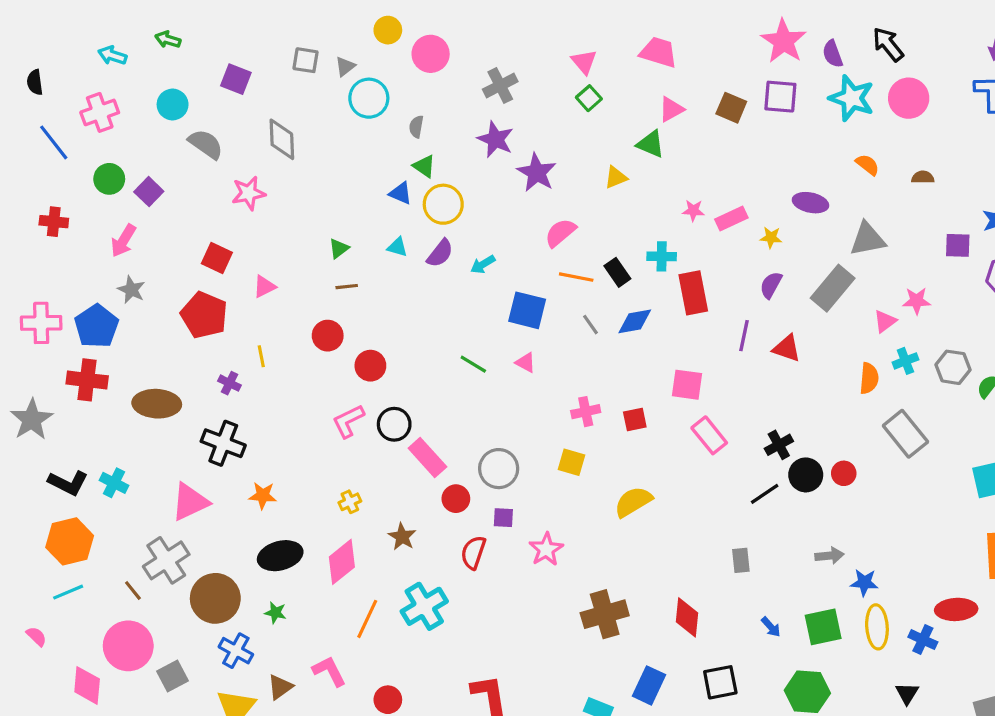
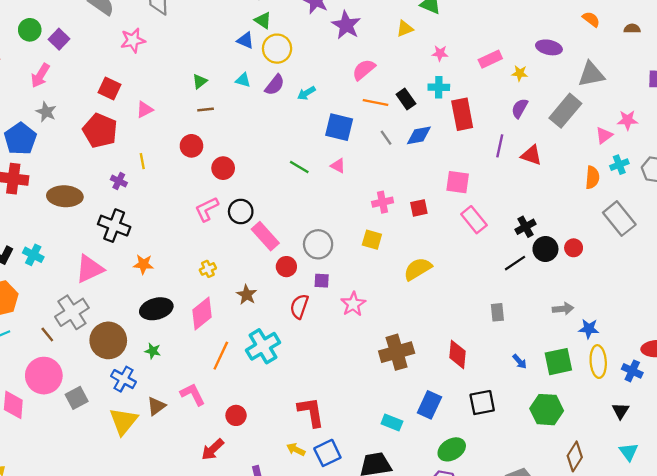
pink star: (693, 211) -> (440, 53), moved

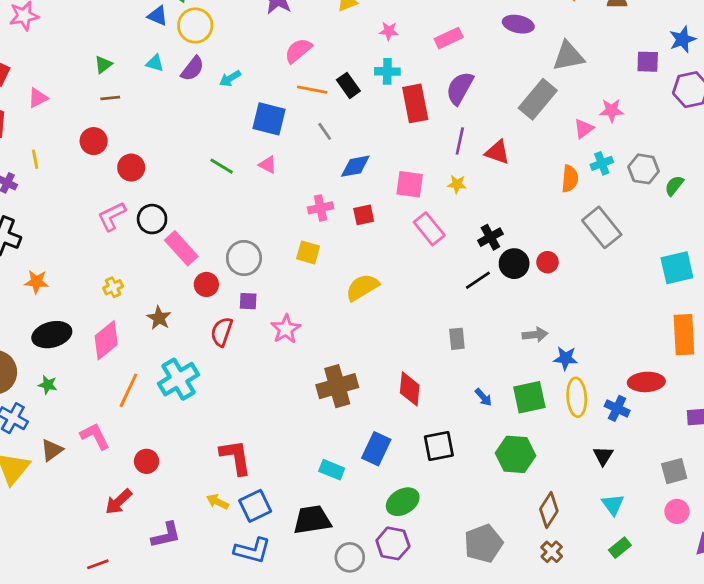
yellow star: (520, 73) -> (457, 184), moved
purple semicircle: (520, 108) -> (460, 88), moved, size x1.4
blue diamond: (419, 135) -> (355, 166), moved

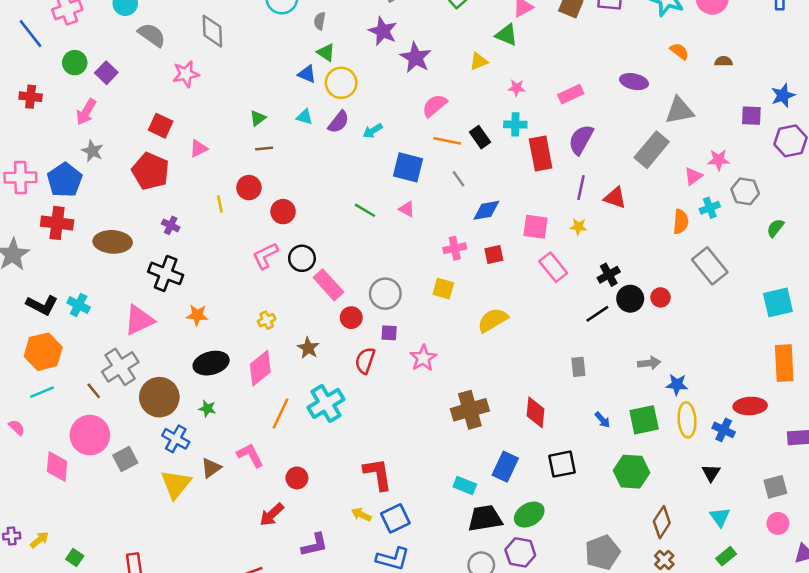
yellow line: (35, 159) -> (220, 204), moved
gray hexagon: (644, 169) -> (745, 191), moved
black trapezoid: (312, 520) -> (485, 518), moved

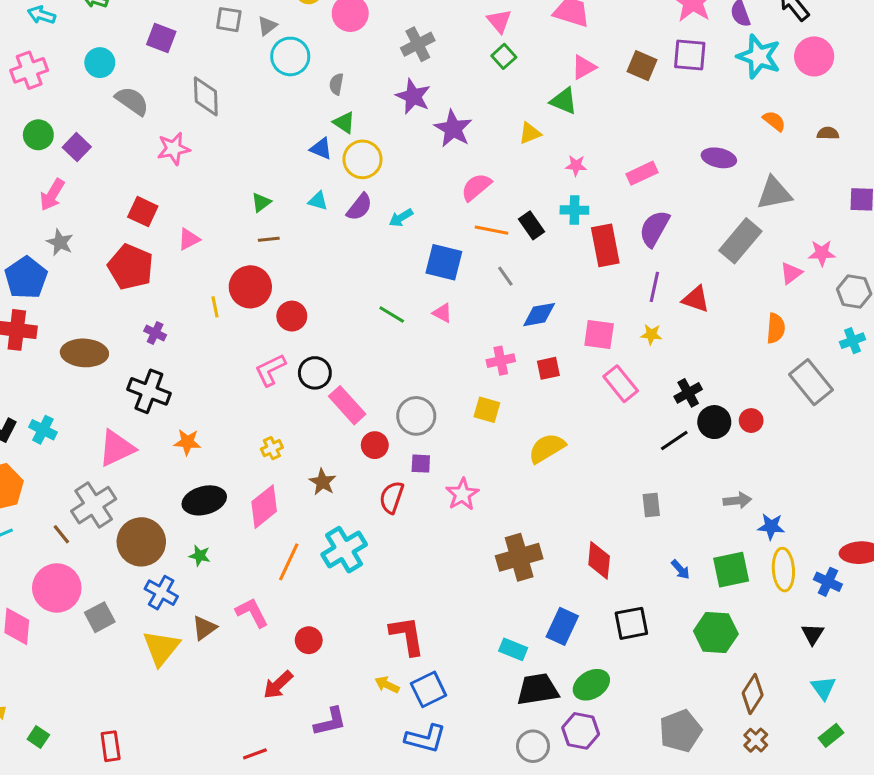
red circle: (249, 188) -> (250, 287), size x1.4
cyan cross: (710, 208) -> (853, 341), moved

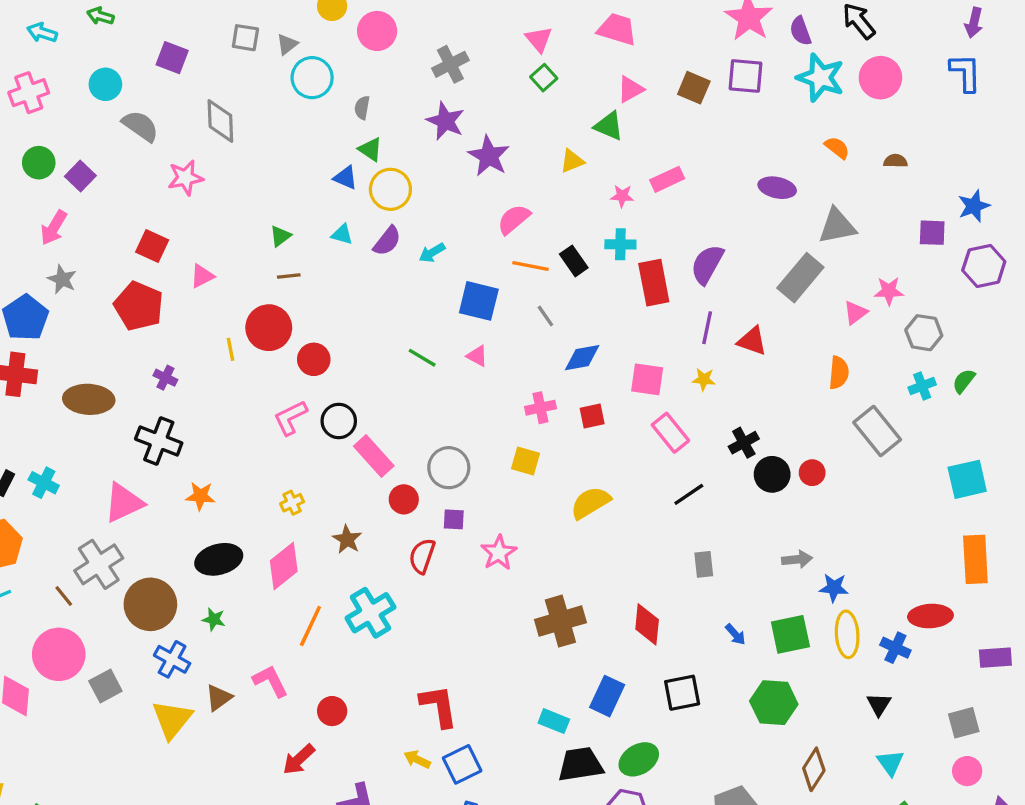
pink rectangle: (642, 173) -> (667, 179), moved
black line: (674, 440) -> (689, 494), moved

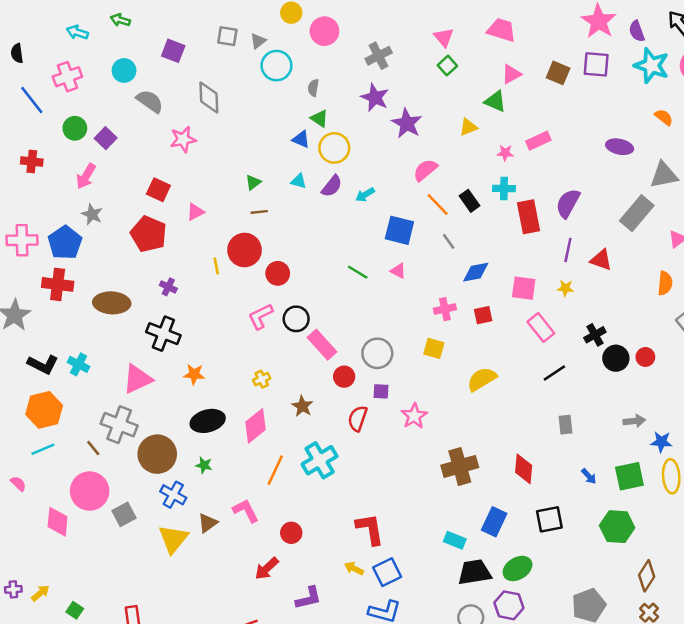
orange line: (530, 266) -> (438, 205), turned 35
gray cross: (99, 564) -> (119, 425), turned -36

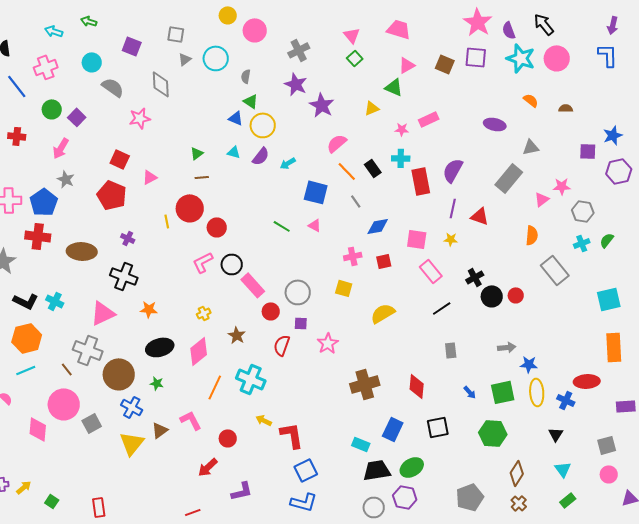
gray triangle: (258, 41) -> (185, 59), moved
gray triangle: (664, 175) -> (531, 147), size x0.7
cyan cross: (320, 460) -> (251, 379), turned -36
yellow arrow: (354, 568) -> (264, 420), moved

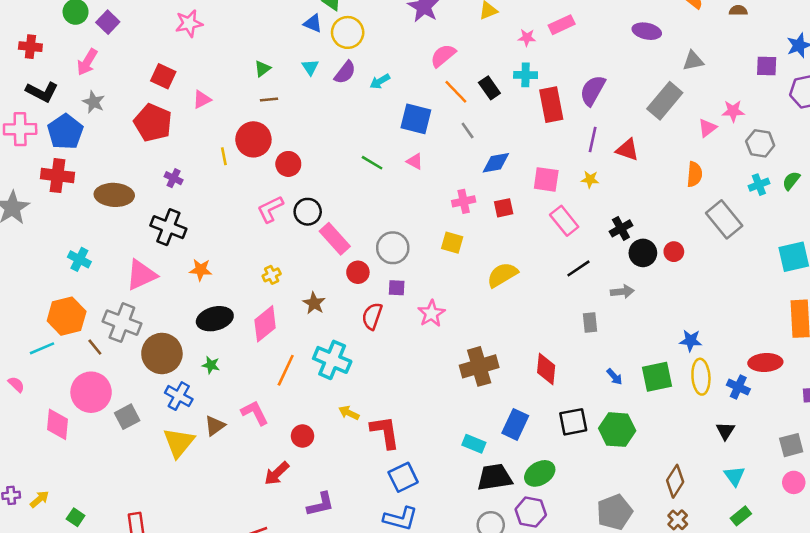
cyan triangle: (234, 152) -> (310, 67), turned 40
black L-shape: (26, 301) -> (42, 92), moved
orange hexagon: (27, 338) -> (67, 316), moved
gray arrow: (507, 347) -> (622, 292), moved
green hexagon: (493, 433) -> (617, 430), moved

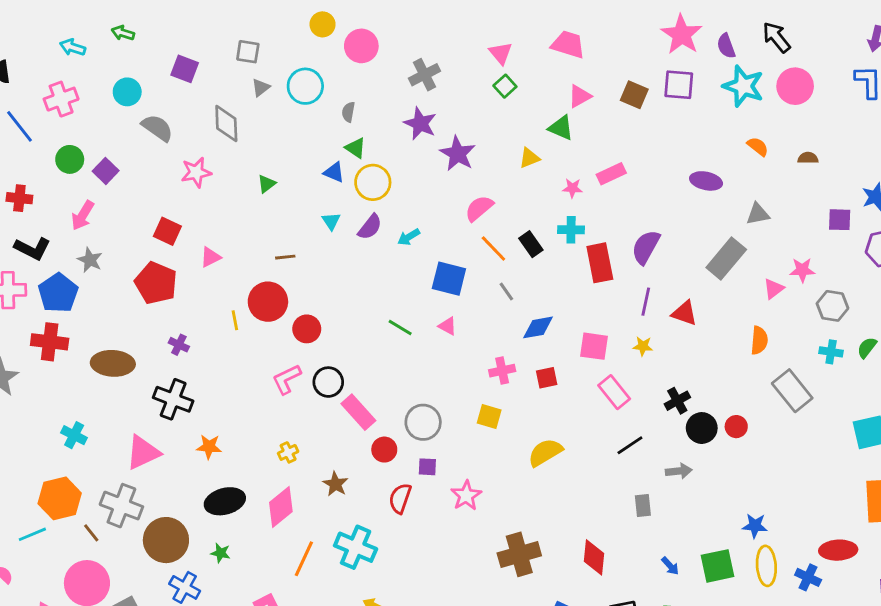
green triangle: (263, 69) -> (267, 184), moved
cyan cross: (759, 185) -> (831, 352), turned 30

